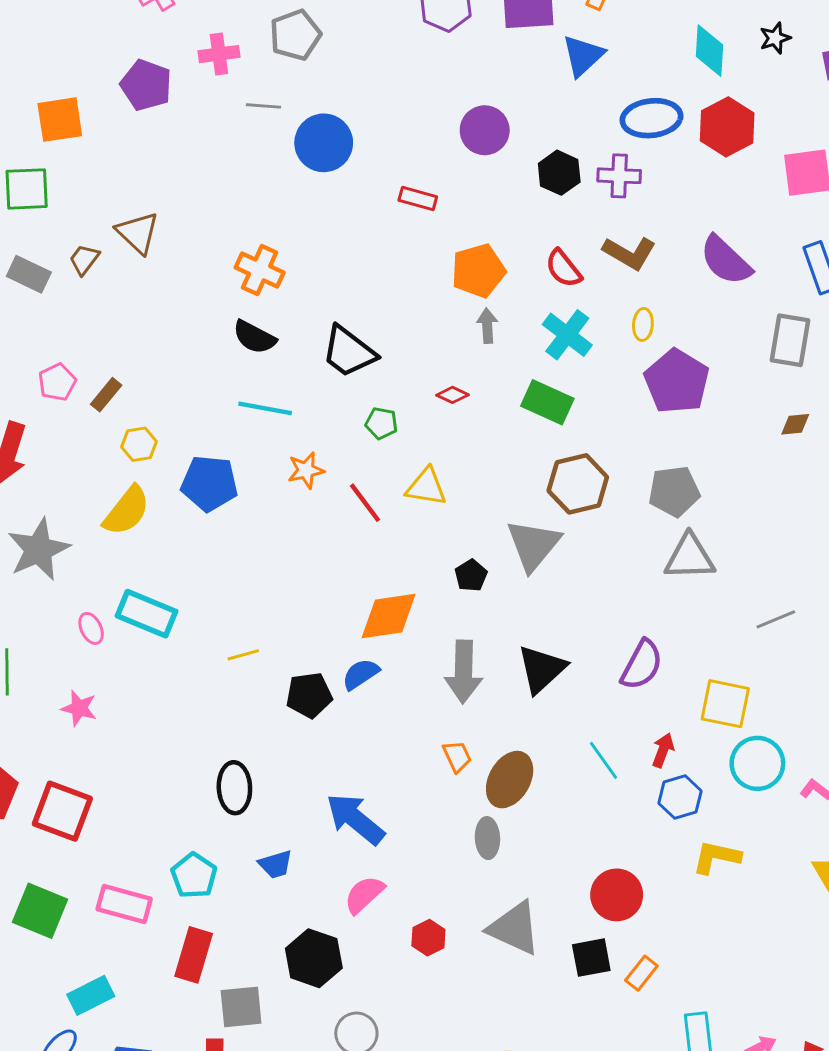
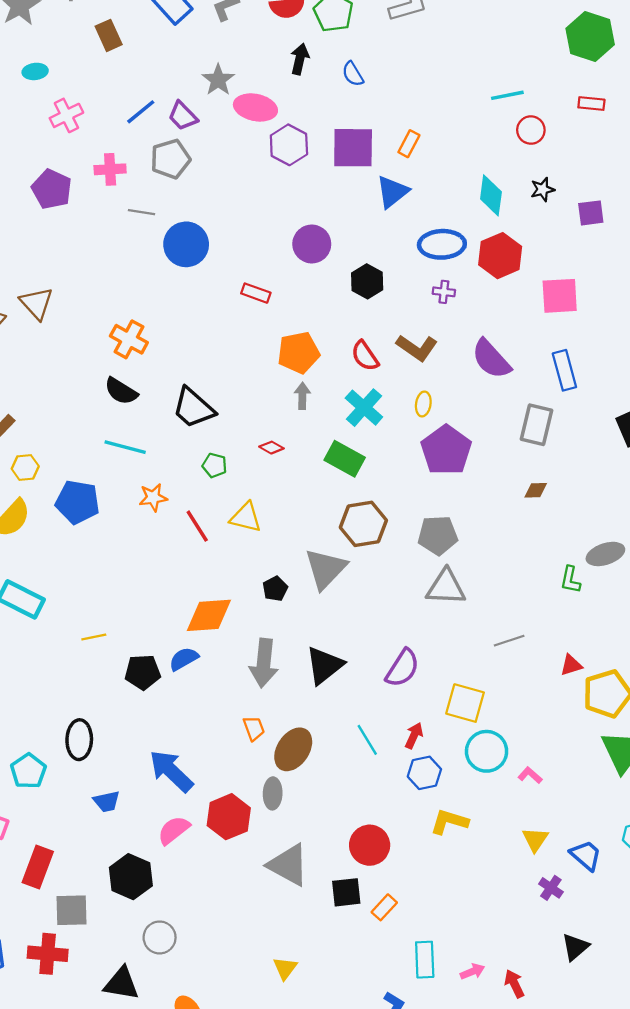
purple cross: (619, 176) -> (444, 292), moved, size x0.7
cyan pentagon: (194, 876) -> (28, 771), moved
red hexagon: (428, 938) -> (229, 817), moved, size x1.6

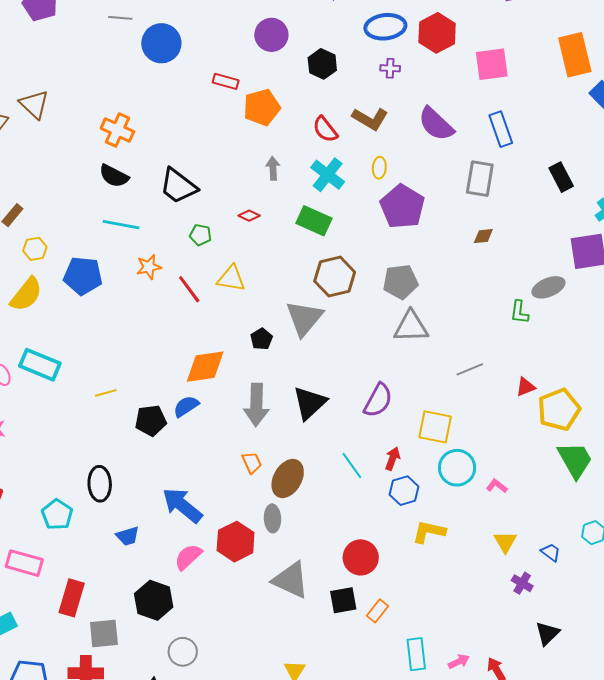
orange pentagon: (299, 353) -> (262, 107), moved
blue trapezoid: (586, 855) -> (551, 552), size x0.7

